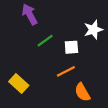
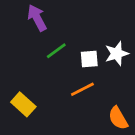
white star: (93, 30) -> (117, 54), moved
orange semicircle: (82, 92) -> (118, 118), moved

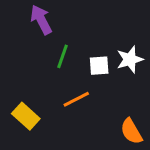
green line: (56, 51) -> (63, 56), turned -35
orange line: (82, 89) -> (76, 99), moved

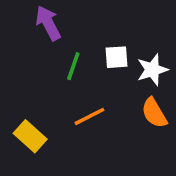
white square: (99, 66) -> (116, 57), moved
orange semicircle: (131, 131) -> (154, 113), moved

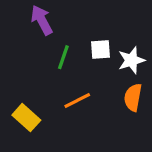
orange semicircle: (154, 113) -> (133, 97), turned 40

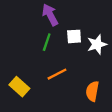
purple arrow: (42, 20) -> (50, 15), moved
orange semicircle: (133, 97) -> (92, 91), moved

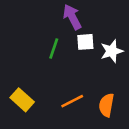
purple arrow: (50, 15) -> (72, 17), moved
orange line: (57, 74) -> (72, 101), moved

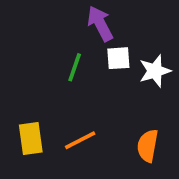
yellow rectangle: (22, 100) -> (31, 138), turned 40
orange line: (72, 101) -> (80, 140), moved

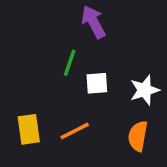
white square: (118, 58) -> (97, 83), moved
white star: (155, 71) -> (145, 90), moved

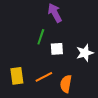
orange semicircle: (138, 136) -> (66, 84), moved

